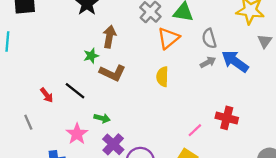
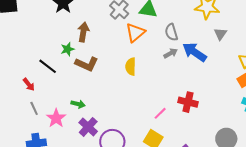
black line: (75, 91) -> (48, 66), moved
gray line: (28, 122) -> (34, 108), moved

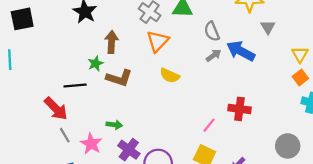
orange triangle: (135, 33) -> (158, 41), moved
black line: (48, 66) -> (75, 86), turned -36
yellow semicircle: (131, 67) -> (170, 76), turned -60
red arrow: (29, 84) -> (56, 109), size x1.6

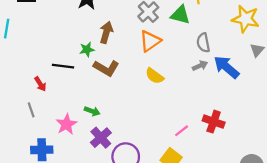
red arrow: (56, 109) -> (40, 84), size x0.6
gray line: (65, 135) -> (31, 110), moved

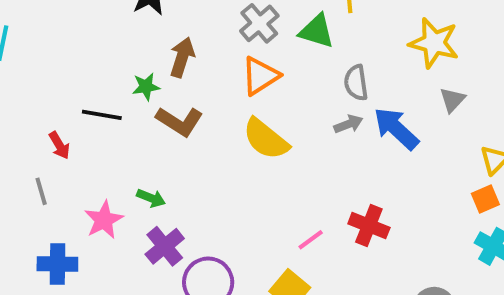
yellow semicircle: (154, 76) -> (266, 139), size x1.4

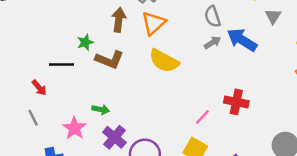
brown arrow: (182, 57) -> (119, 20), moved

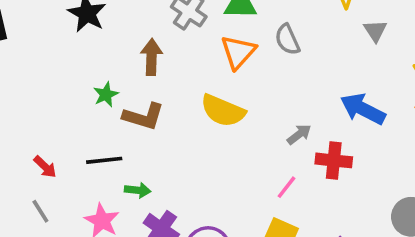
orange triangle: (154, 23) -> (238, 52), moved
blue arrow: (242, 40) -> (363, 109), moved
gray arrow: (212, 42) -> (299, 134), moved
black line: (62, 64) -> (104, 160), moved

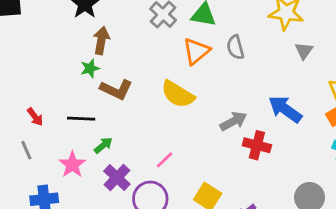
brown arrow: (151, 57) -> (101, 41), moved
gray arrow: (299, 134) -> (233, 121), size x1.4
pink line: (287, 187) -> (165, 160), moved
green arrow: (138, 190) -> (103, 145), turned -54

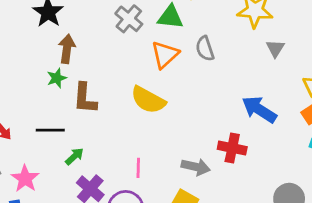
brown L-shape: (116, 90) -> (85, 98), turned 72
gray arrow: (233, 121) -> (196, 167), moved, turned 44
pink line: (165, 160) -> (138, 168), turned -42
pink star: (72, 165) -> (25, 179), moved

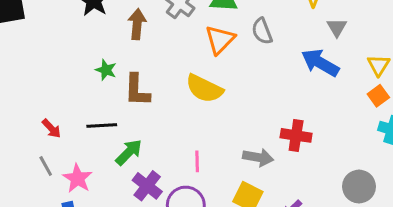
brown arrow: (67, 49) -> (137, 24), moved
green star: (57, 78) -> (106, 70), turned -30
blue arrow: (259, 109) -> (320, 63), moved
green arrow: (74, 156) -> (129, 152), size x1.4

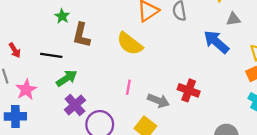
gray triangle: (337, 27) -> (233, 19), turned 40
pink line: (197, 161) -> (128, 87), moved

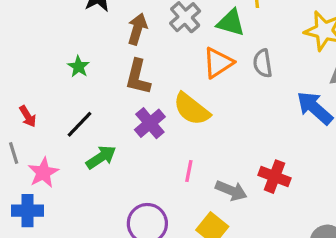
green star: (62, 16) -> (78, 67), moved
brown L-shape: (81, 35) -> (138, 77), moved
black line: (51, 55) -> (79, 124), turned -55
purple cross: (75, 105) -> (150, 123), moved

